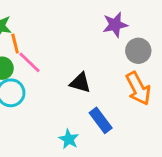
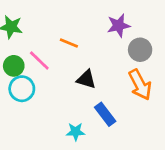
orange line: (15, 44) -> (69, 43), moved, turned -54
cyan star: (69, 139) -> (76, 132), turned -30

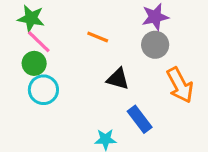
gray circle: (140, 50) -> (155, 45), moved
pink line: (39, 60) -> (39, 42), moved

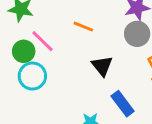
pink line: (39, 42) -> (43, 41), moved
black triangle: (118, 79) -> (102, 66), turned 35

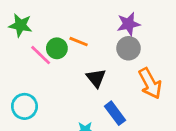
green circle: (24, 51) -> (57, 48), moved
cyan circle: (32, 76) -> (24, 106), moved

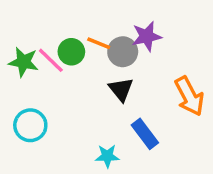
purple star: (129, 24) -> (147, 36), moved
green star: (20, 25) -> (24, 62), moved
gray circle: (129, 48) -> (123, 52), moved

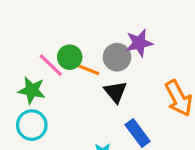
orange line: (99, 43) -> (89, 70), moved
green star: (24, 62) -> (32, 90), moved

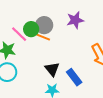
gray circle: (117, 57) -> (44, 25), moved
black triangle: (115, 92) -> (52, 69), moved

